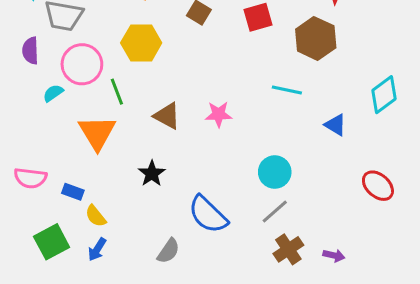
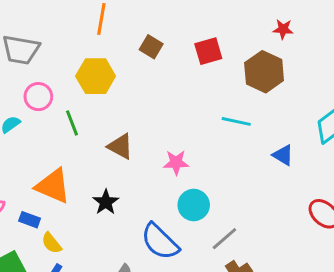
pink circle: (82, 64) -> (38, 97), size x0.7
pink star: (219, 114) -> (176, 163), moved
orange triangle: (97, 133) -> (53, 186), moved, turned -36
cyan circle: (275, 172) -> (194, 205), moved

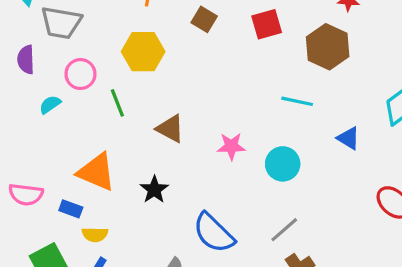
cyan circle: (194, 205) -> (283, 164), moved
yellow semicircle: (52, 243) -> (95, 235), turned -50

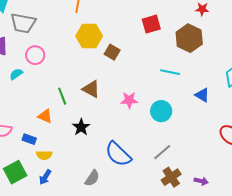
brown square: (204, 19) -> (112, 52), moved
yellow hexagon: (143, 52) -> (89, 36), moved
green line: (117, 103) -> (62, 96), moved
orange triangle: (97, 172) -> (45, 116), size x0.6

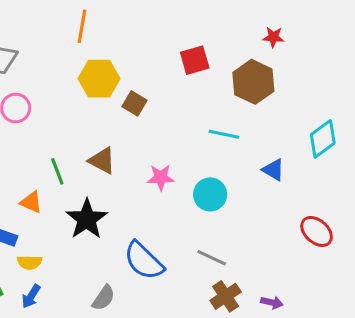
black star: (81, 127) -> (87, 219), size x1.5
gray line: (162, 152) -> (212, 258), turned 66

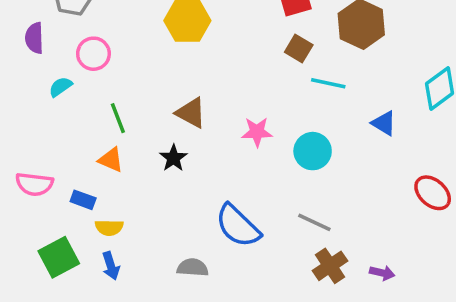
brown square: (134, 103) -> (299, 48), moved
green line: (57, 171) -> (118, 118), moved
black star: (87, 219) -> (173, 158), moved, size x0.6
blue arrow: (31, 296) -> (111, 266), turned -50
gray semicircle: (104, 298) -> (193, 268), turned -120

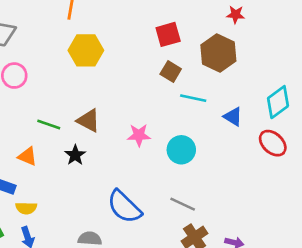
green line: (118, 118) -> (49, 125), moved, turned -50
blue triangle: (384, 123) -> (233, 117), moved
red ellipse: (433, 193) -> (273, 143), moved

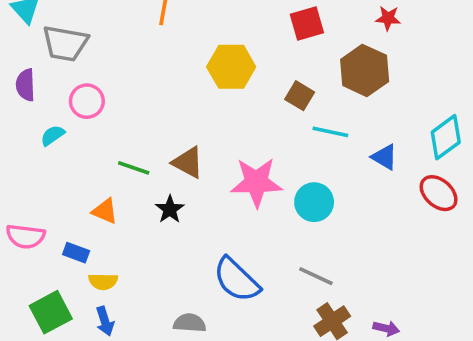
red square: (168, 34) -> (307, 24), moved
yellow hexagon: (86, 50) -> (231, 67), moved
pink star: (139, 135) -> (256, 182), size x1.6

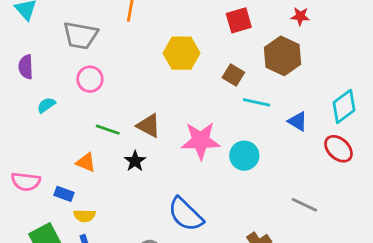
gray trapezoid: (65, 43) -> (80, 35), moved
pink circle: (87, 101) -> (90, 79), moved
gray line: (316, 276) -> (304, 205), moved

